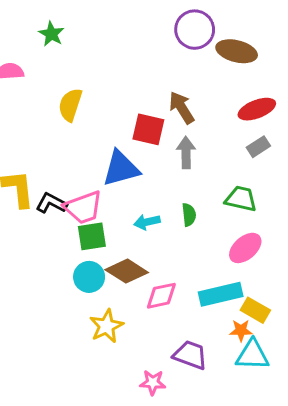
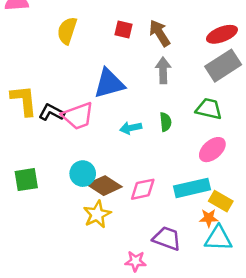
red square: (148, 129) -> (124, 29), moved, size x0.7
gray rectangle: (258, 147) -> (223, 66), size x1.8
green square: (92, 236) -> (26, 180), moved
brown diamond: (127, 271) -> (104, 186), moved

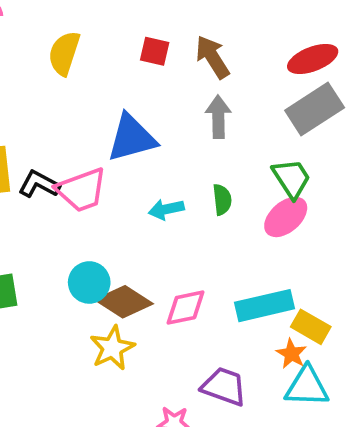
green trapezoid: (209, 109) -> (291, 178), turned 44
pink ellipse: (212, 150) -> (286, 217), moved
orange star: (209, 218) -> (291, 354), turned 30

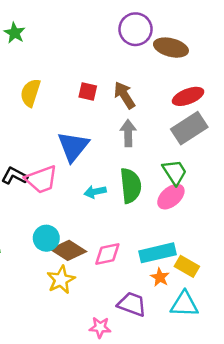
blue triangle: (132, 138) -> (73, 147), turned -36
green semicircle: (222, 200) -> (131, 186), size x1.8
orange star: (291, 354) -> (160, 277), moved

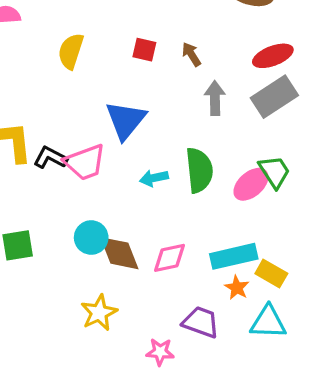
brown arrow: (124, 95) -> (191, 54), size x0.7
gray arrow: (128, 133) -> (215, 98), moved
green trapezoid: (175, 172) -> (274, 172), moved
brown diamond: (68, 250) -> (119, 253), turned 36
yellow star: (61, 280) -> (99, 313), moved

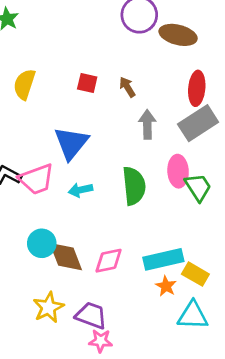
red ellipse: (273, 56) -> (197, 88), turned -64
cyan arrow: (154, 178) -> (81, 190), moved
pink ellipse: (251, 184) -> (178, 171), moved, turned -52
purple trapezoid: (201, 322) -> (91, 315), moved

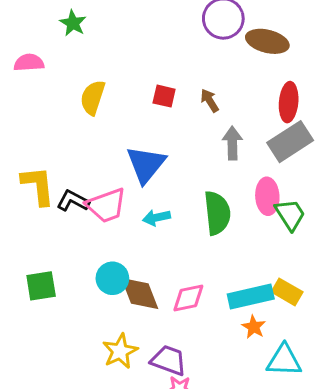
yellow rectangle: (195, 274) -> (287, 292), moved

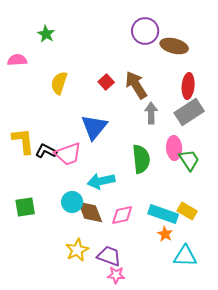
red square: (164, 96) -> (106, 82), turned 35
brown arrow: (210, 101) -> (136, 85), size x1.8
cyan arrow: (156, 218) -> (101, 181), moved, size x1.5
cyan rectangle: (251, 297) -> (163, 214), turned 32

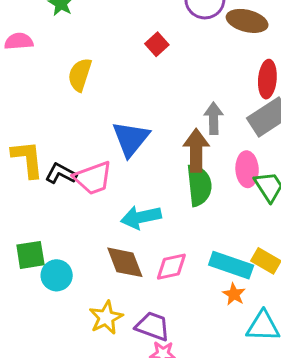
red square: (106, 82) -> (157, 44), moved
brown arrow: (136, 85) -> (196, 150), moved, turned 32
cyan circle: (72, 202) -> (57, 275), moved

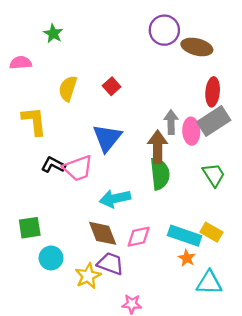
red square: (157, 44) -> (112, 86), moved
yellow L-shape: (28, 159) -> (34, 121), moved
pink ellipse: (247, 169) -> (191, 131), moved
cyan circle: (57, 275) -> (51, 258), moved
purple trapezoid: (153, 326) -> (110, 264), moved

